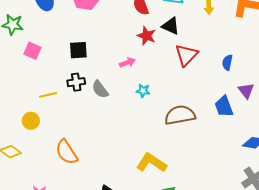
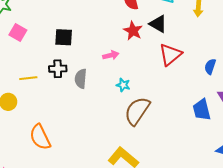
gray semicircle: (100, 89) -> (81, 79), turned 36
brown semicircle: (180, 115) -> (137, 111), moved, turned -52

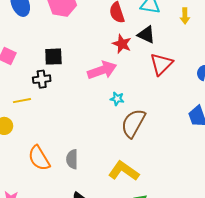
pink arrow: (111, 55) -> (102, 70), size x1.8
black cross: (58, 69) -> (42, 79), moved
gray semicircle: (81, 79) -> (72, 159), moved

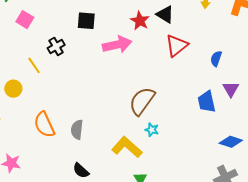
black square: (53, 57) -> (86, 21), moved
black cross: (42, 79) -> (56, 47), turned -30
cyan star: (117, 99) -> (152, 130), moved
yellow line: (22, 101) -> (34, 65), turned 60

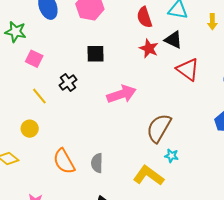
pink arrow: (117, 45) -> (122, 94), moved
red triangle: (177, 46) -> (188, 69), turned -40
yellow line: (34, 65) -> (39, 96), moved

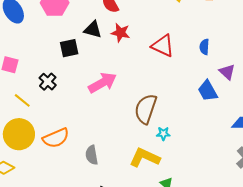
black triangle: (173, 40) -> (93, 30), moved
yellow circle: (30, 129) -> (19, 134), size x1.8
orange semicircle: (64, 161) -> (56, 138), moved, turned -72

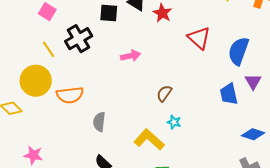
blue semicircle: (204, 47) -> (238, 51), size x1.8
black cross: (48, 82) -> (79, 39), size x1.5
pink arrow: (102, 83) -> (131, 56), size x0.7
brown semicircle: (146, 109) -> (164, 93), size x0.6

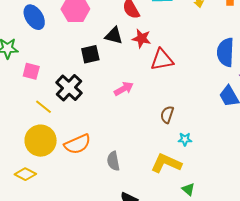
red triangle: (199, 38) -> (162, 60), moved, turned -35

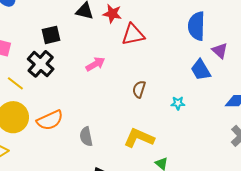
black square: (90, 54) -> (51, 35), moved
cyan star: (185, 139) -> (178, 103), moved

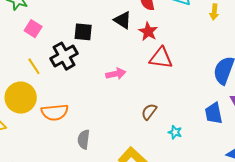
cyan star: (178, 103) -> (175, 132), moved

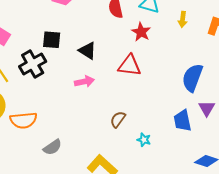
black triangle: (123, 20) -> (87, 51), moved
red star: (148, 31) -> (141, 32), moved
gray semicircle: (84, 139) -> (53, 147), turned -132

